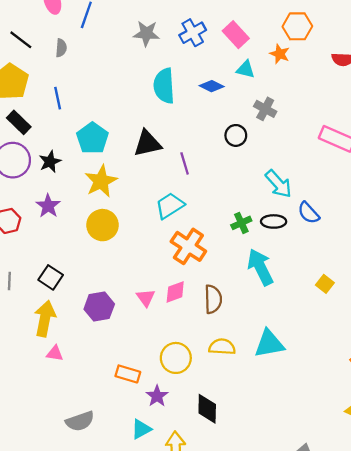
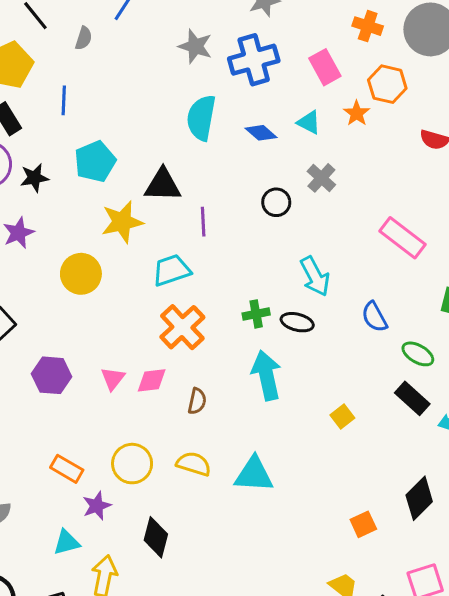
blue cross: (193, 33) -> (254, 60), size x1.4
pink rectangle: (236, 35) -> (325, 67), moved
yellow star: (101, 181) -> (122, 222), moved
blue semicircle: (309, 213) -> (374, 317), moved
brown semicircle: (213, 299) -> (197, 401), size x0.7

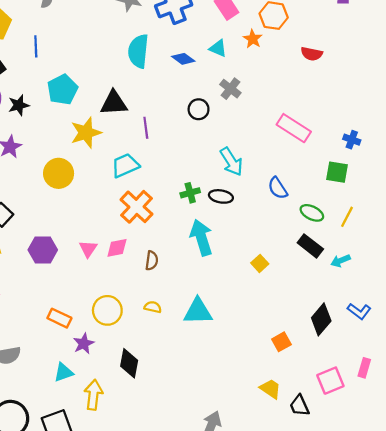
yellow semicircle: (194, 464) -> (153, 307), size x0.7

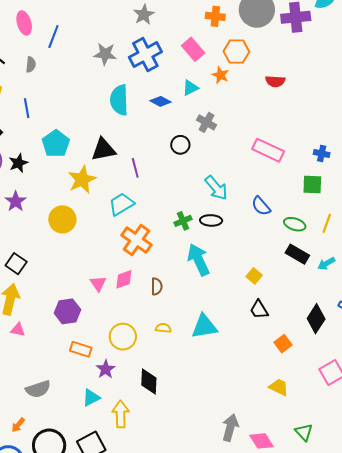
cyan triangle: (218, 48) -> (190, 88), turned -42
purple hexagon: (43, 250) -> (67, 311), moved
black trapezoid: (299, 406) -> (259, 310), moved

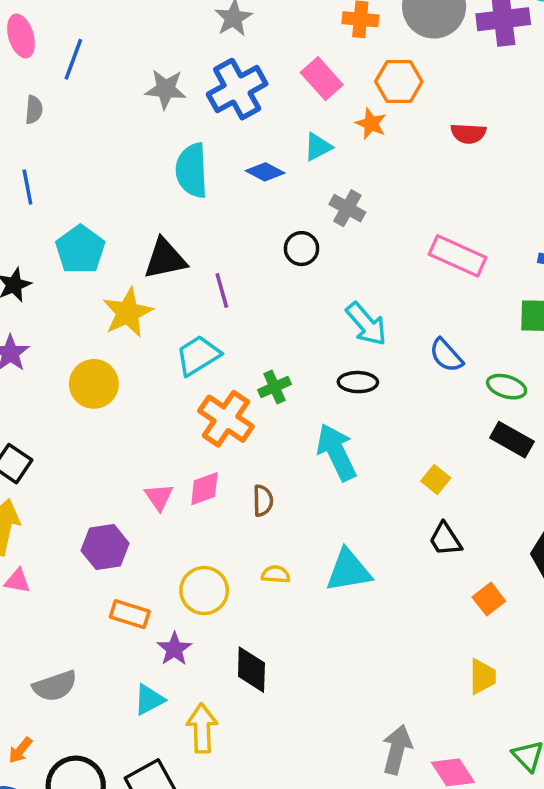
green cross: (183, 221) -> (274, 387), moved
yellow trapezoid: (279, 387) -> (482, 677), turned 65

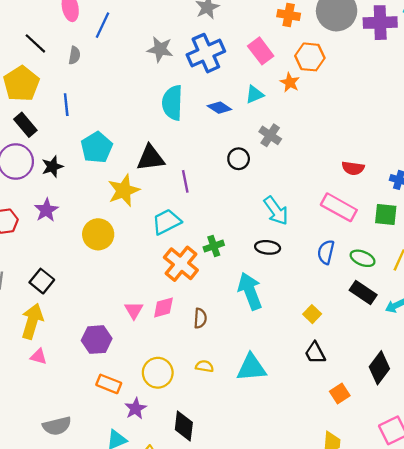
red semicircle: (468, 133) -> (353, 168), moved
pink rectangle: (458, 256) -> (339, 207), moved
blue semicircle: (446, 355) -> (326, 252), moved, turned 50

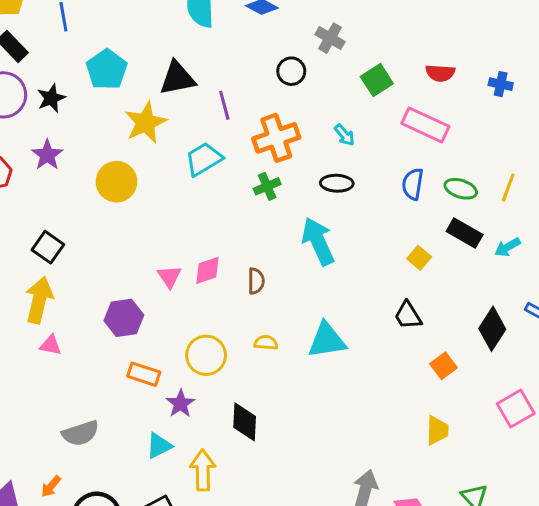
cyan arrow: (276, 211) -> (344, 135), size x0.6
green square: (386, 214) -> (377, 80), moved, turned -35
orange cross: (181, 264) -> (276, 138), moved, turned 36
yellow square: (312, 314) -> (419, 258), moved

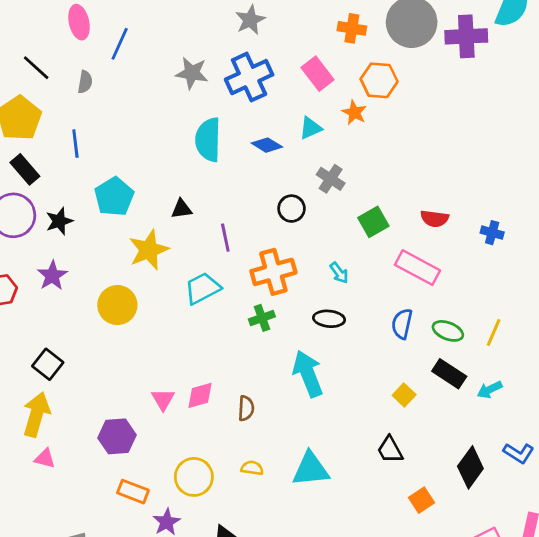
black triangle: (177, 78) -> (182, 209), size x0.6

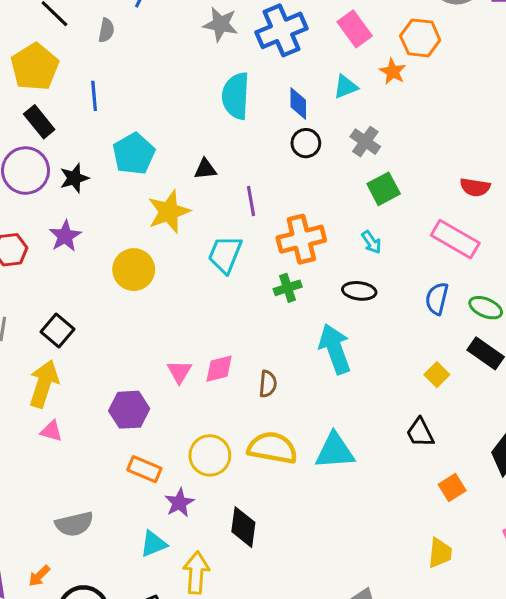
blue diamond: (267, 145) -> (298, 103), turned 56
black circle: (292, 209) -> (306, 143), moved
green square: (373, 222) -> (384, 189), moved
cyan trapezoid: (203, 288) -> (225, 254), turned -42
yellow semicircle: (252, 468) -> (272, 448), size x2.0

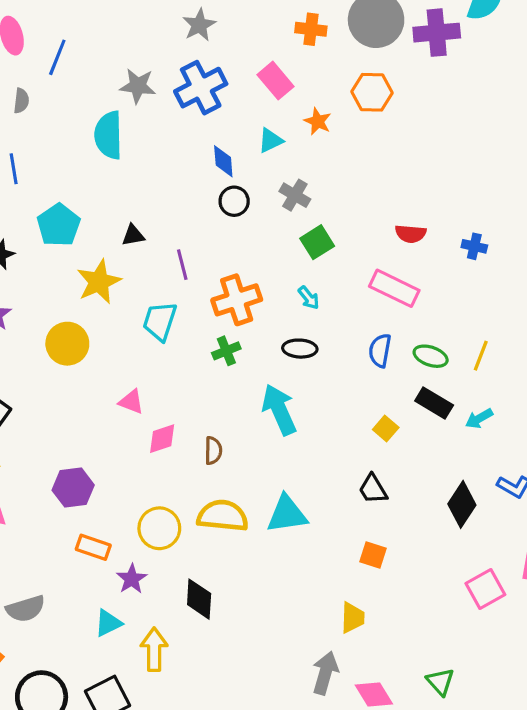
orange hexagon: (420, 38) -> (372, 92), moved
cyan semicircle: (236, 96) -> (108, 135), moved
pink triangle: (179, 372) -> (131, 402), moved, turned -36
orange square: (452, 487) -> (373, 555), moved, turned -36
yellow trapezoid: (440, 553) -> (353, 618), moved

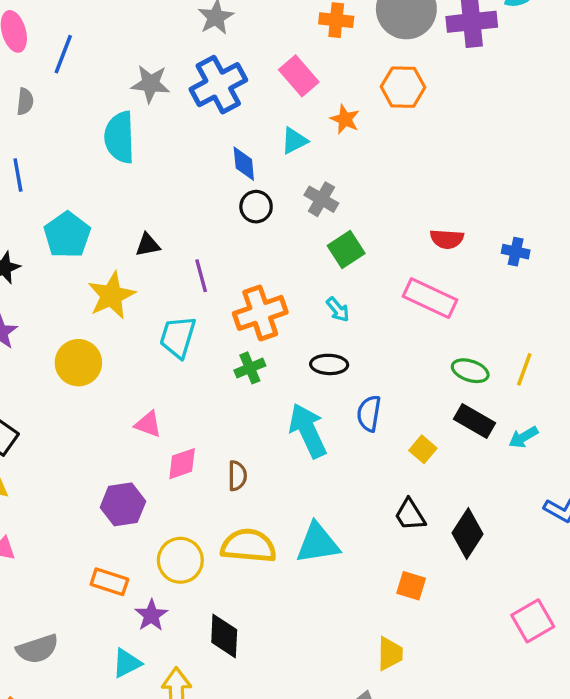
blue semicircle: (380, 350) -> (369, 413), moved
purple hexagon: (73, 488) -> (123, 504), moved
black diamond: (462, 504) -> (467, 533), moved

